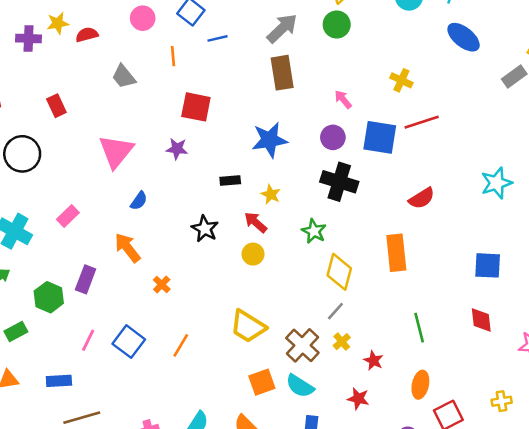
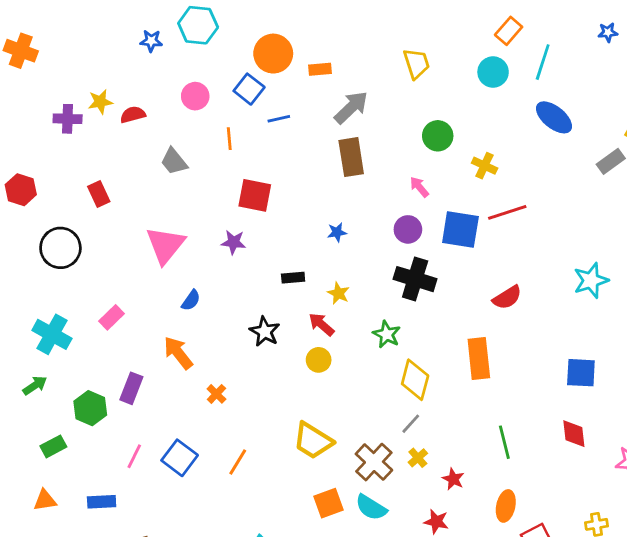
green circle: (337, 25) -> (438, 136), moved
blue star: (269, 140) -> (337, 232), size x0.5

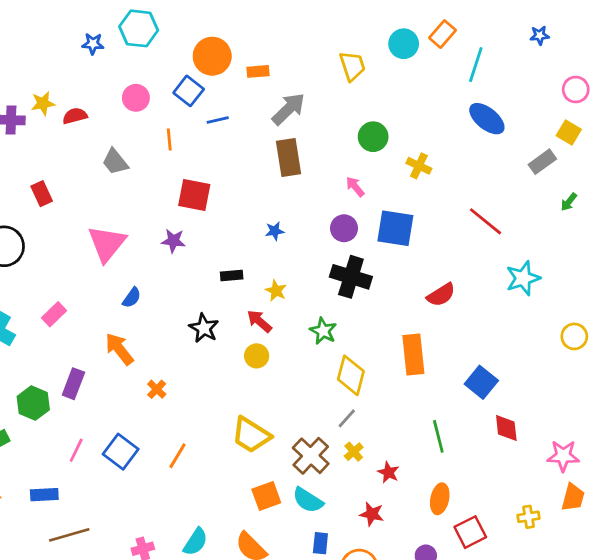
cyan circle: (493, 72) -> (404, 44), moved
red line: (507, 212) -> (486, 221), moved, turned 57
blue square: (581, 373) -> (481, 382), moved, turned 36

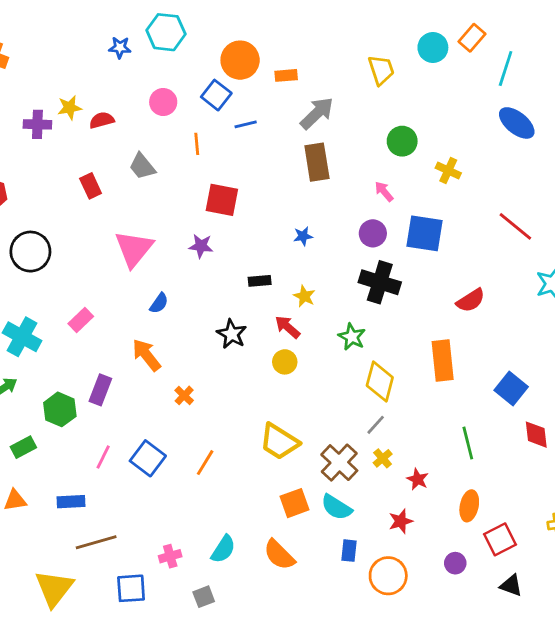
red rectangle: (42, 194) -> (91, 186), moved
red star: (372, 514) -> (401, 521), turned -30

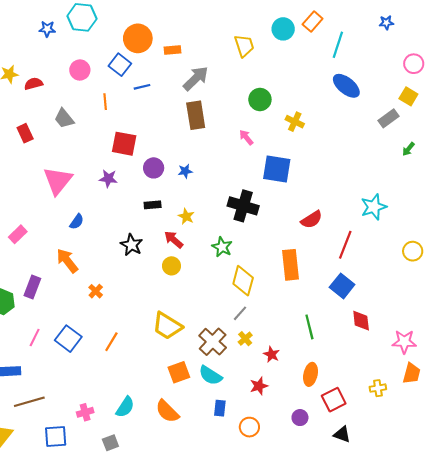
red line: (515, 226) -> (345, 245), moved, turned 72
purple circle: (373, 233) -> (154, 168), moved
orange circle: (388, 576) -> (249, 427), size x0.7

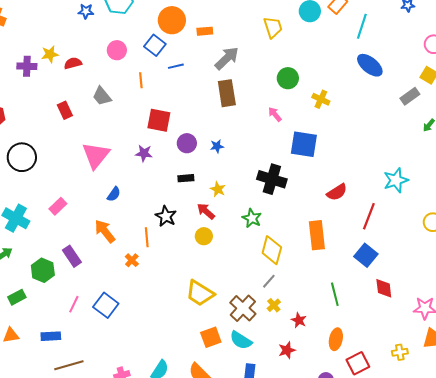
purple rectangle: (32, 287) -> (72, 256), turned -55
orange line: (111, 342) -> (147, 237), moved, turned -36

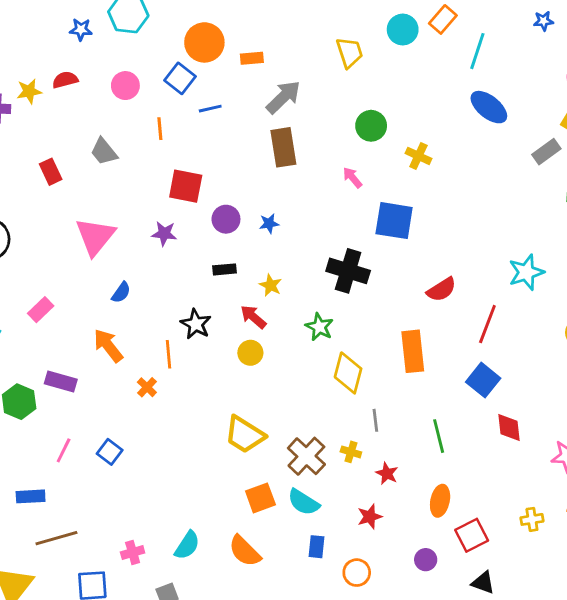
red semicircle: (73, 63) -> (65, 80), moved
purple rectangle: (72, 256) -> (61, 382), turned -40
gray line: (269, 281) -> (375, 420), moved, turned -49
blue square: (106, 305) -> (110, 452), size x0.7
yellow cross: (274, 305) -> (351, 452), turned -32

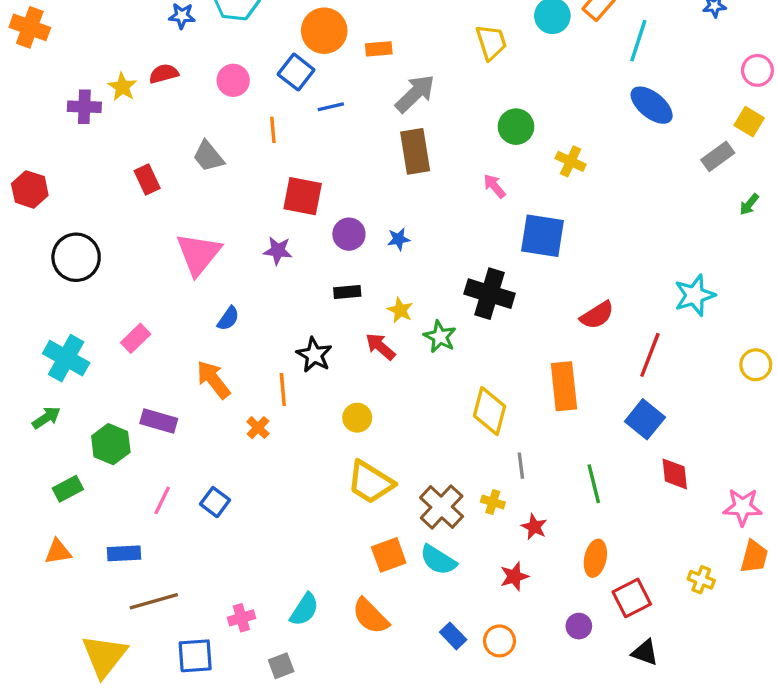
yellow star: (29, 91) -> (122, 87), turned -30
green star: (319, 327) -> (440, 337), moved
yellow circle: (250, 353) -> (357, 418), moved
yellow cross: (532, 519) -> (701, 580), turned 30
blue rectangle: (316, 547) -> (453, 636), moved, turned -50

